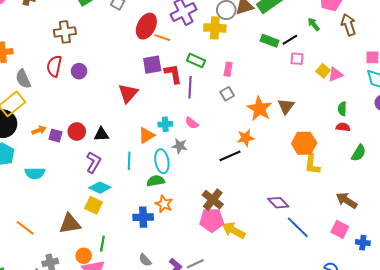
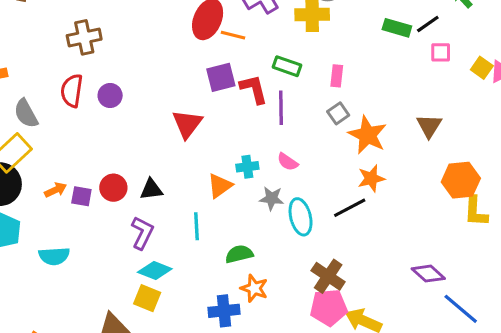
orange star: (259, 109) -> (368, 135), moved
cyan ellipse: (162, 161) -> (301, 217), moved

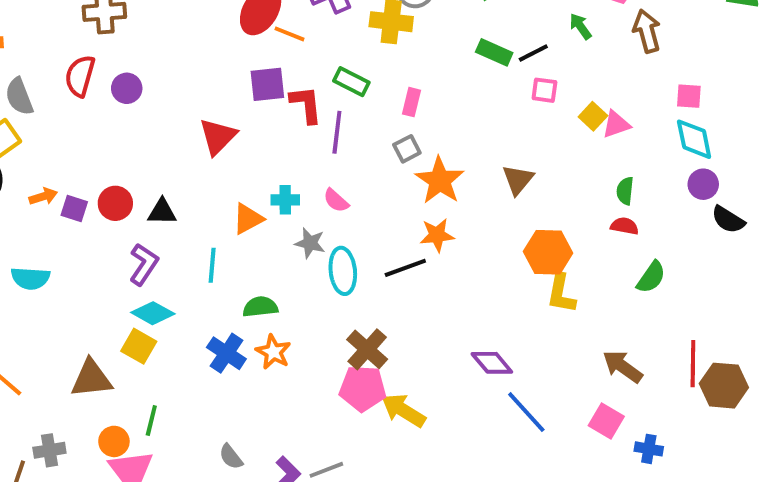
blue cross: (224, 311) -> (226, 353), moved, turned 32

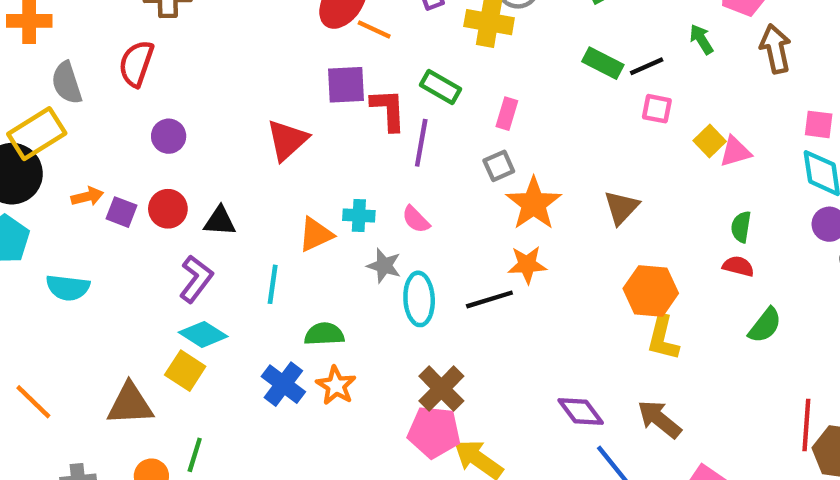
purple circle: (127, 88) -> (169, 136), moved
brown arrow: (623, 367) -> (659, 419), moved

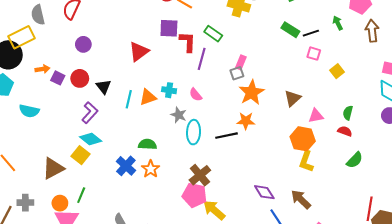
pink rectangle: (507, 114) -> (241, 62), moved
pink triangle: (735, 152) -> (316, 116), moved
black triangle: (220, 221) -> (104, 87), turned 42
cyan line: (273, 284) -> (129, 99), moved
brown triangle: (130, 404) -> (53, 168), turned -30

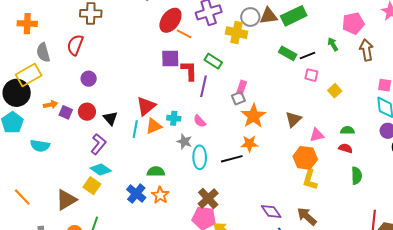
red triangle: (139, 52) -> (146, 106), moved
green semicircle: (348, 113) -> (347, 130), turned 80
green semicircle: (355, 160) -> (357, 176), turned -42

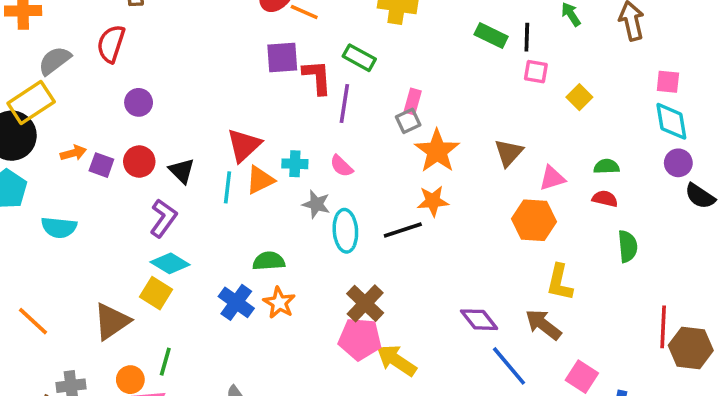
gray semicircle: (43, 52) -> (55, 61), turned 72
black line: (307, 56) -> (527, 37), turned -63
yellow L-shape: (310, 180) -> (560, 282), moved

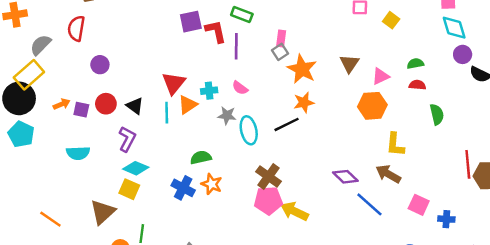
cyan semicircle: (59, 227) -> (78, 153), moved

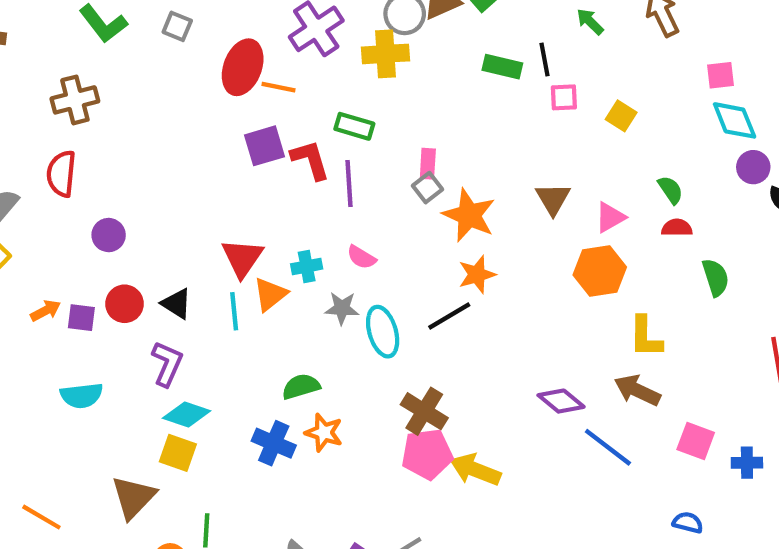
green semicircle: (415, 64) -> (670, 190), turned 70

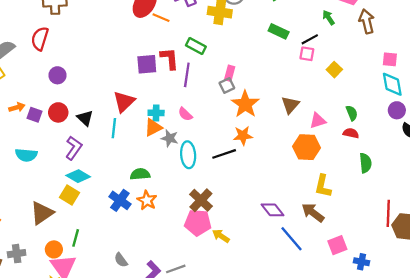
black line: (544, 60) -> (310, 39), moved, turned 60
purple square: (265, 146) -> (147, 64), moved
orange triangle: (270, 294) -> (153, 127), moved
pink square: (696, 441) -> (337, 245), turned 36
yellow arrow: (475, 470) -> (221, 236), size x0.7

